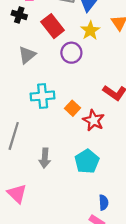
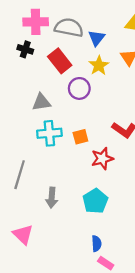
gray triangle: (27, 55) -> (41, 102), moved, turned 30
orange square: (72, 108) -> (80, 137), moved, turned 32
red star: (94, 120) -> (102, 159), turned 30
blue semicircle: (104, 203) -> (97, 244), moved

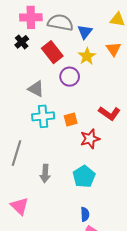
black cross: (25, 49) -> (22, 42), turned 32
gray triangle: (41, 102) -> (36, 89), turned 36

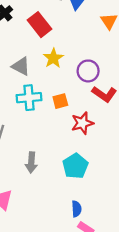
yellow star: (87, 56) -> (53, 58), moved
purple circle: (70, 77) -> (88, 71), moved

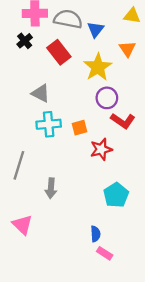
yellow star: (53, 58) -> (98, 67), moved, size x1.4
cyan pentagon: (75, 166) -> (116, 195), moved

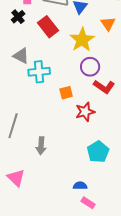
gray triangle: (41, 93) -> (21, 56), moved
cyan cross: (49, 124) -> (39, 72), moved
blue semicircle: (95, 234) -> (80, 186), turned -88

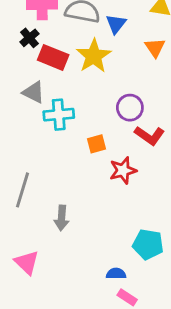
red rectangle: (48, 27) -> (53, 57), moved, turned -30
yellow star: (82, 40) -> (94, 56), moved
cyan pentagon: (98, 152) -> (148, 244), moved, turned -30

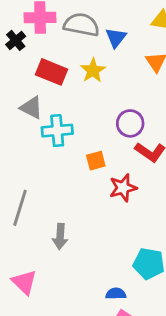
black cross: (29, 38) -> (16, 40), moved
yellow star: (94, 56) -> (93, 70), size x0.7

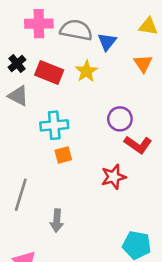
black cross: (16, 40) -> (17, 64), moved
gray triangle: (31, 108) -> (18, 96), moved
orange square: (96, 161) -> (63, 155), moved

